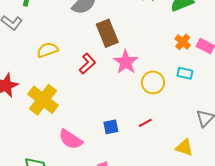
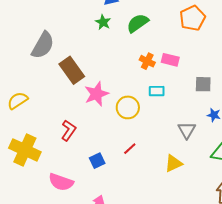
pink star: (126, 62) -> (96, 94), turned 30
red L-shape: (87, 64) -> (69, 130), moved
yellow triangle: (184, 148) -> (173, 163), turned -30

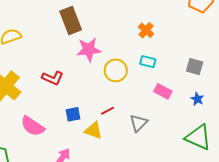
pink rectangle: (170, 60) -> (163, 91), moved
red L-shape: (69, 130) -> (53, 78), turned 65
gray triangle: (187, 130) -> (138, 123), moved
yellow triangle: (173, 163) -> (93, 130), moved, turned 30

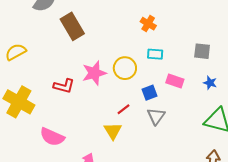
pink star: (89, 50) -> (94, 73), moved
blue square: (73, 114) -> (150, 93), moved
yellow triangle: (93, 130) -> (113, 131), turned 48

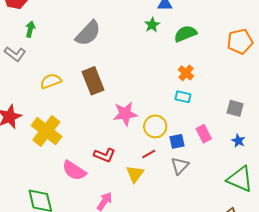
brown rectangle: (72, 26) -> (93, 81), moved
cyan rectangle: (155, 54) -> (183, 97), moved
yellow circle: (125, 68) -> (155, 126), moved
pink rectangle: (175, 81) -> (204, 134), turned 36
red L-shape: (64, 86) -> (105, 155), moved

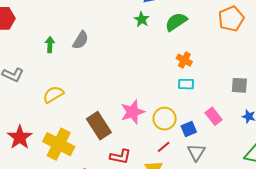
green arrow: (30, 29) -> (50, 45), moved
gray semicircle: (88, 33) -> (81, 40), size x0.7
brown rectangle: (93, 81) -> (99, 126), moved

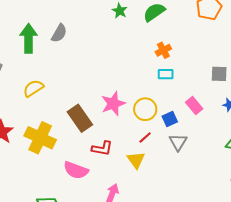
green arrow: (50, 45) -> (29, 38), size x1.8
orange cross: (184, 60) -> (163, 50), turned 35

